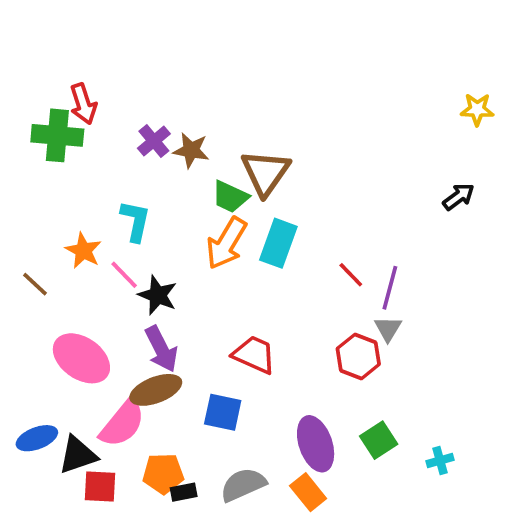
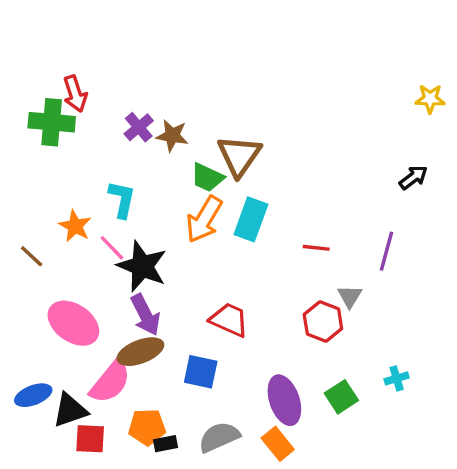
red line: (351, 275) -> (316, 248), turned -40
purple line: (390, 288) -> (387, 251), moved
black star: (158, 295) -> (142, 266), size x1.4
cyan cross: (440, 461) -> (397, 378), moved

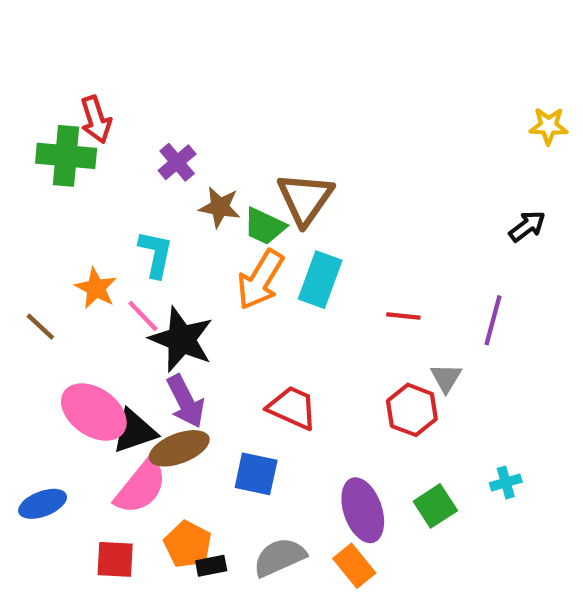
brown star: (172, 136) -> (220, 207), moved
black triangle: (70, 410) -> (134, 431), moved
orange pentagon: (147, 427) -> (188, 544), turned 30

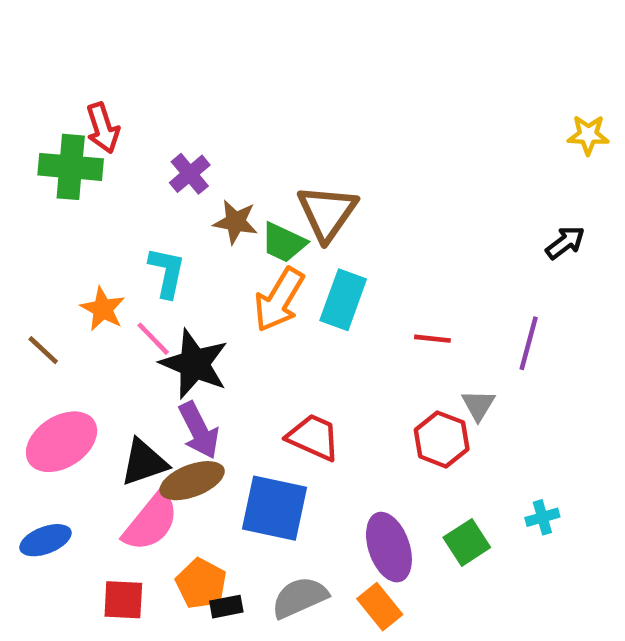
pink ellipse: (94, 412) -> (62, 442), moved, turned -68
blue square: (256, 474) -> (274, 508), size x1.4

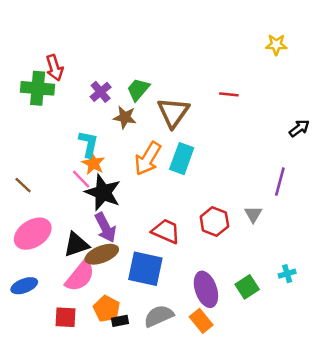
yellow star: (588, 135) -> (276, 45), moved
green trapezoid: (284, 243) -> (138, 89), moved, turned 105
orange star: (103, 309) -> (93, 163), moved
red line: (432, 339) -> (229, 94), moved
red hexagon: (442, 439) -> (214, 222), moved

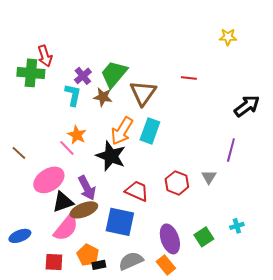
green trapezoid: (138, 89) -> (114, 74), size x1.4
black arrow: (299, 128) -> (247, 106), size x1.5
cyan L-shape: (88, 144) -> (73, 95), moved
black star: (103, 192) -> (111, 156), moved
pink ellipse: (33, 234) -> (49, 180), moved

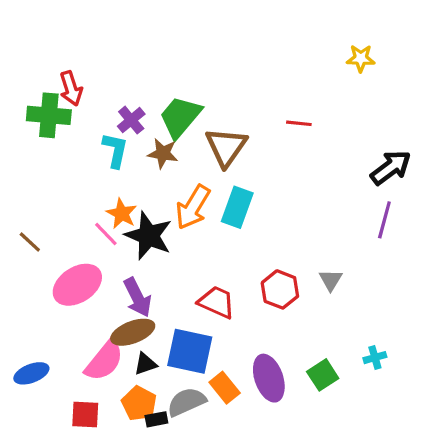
purple line: (231, 150) -> (384, 220), moved
black star: (111, 156) -> (149, 236), moved
black triangle: (63, 202) -> (145, 364), moved, size x0.7
gray semicircle: (131, 261) -> (187, 402), moved
orange rectangle: (166, 265) -> (225, 388), moved

